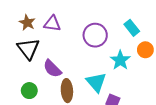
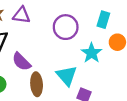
cyan rectangle: (132, 28) -> (103, 20), turned 56

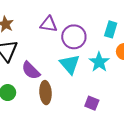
purple triangle: (21, 15) -> (49, 24), moved
cyan triangle: (67, 76) -> (70, 64), moved

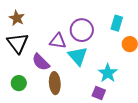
purple triangle: (49, 24) -> (58, 41), moved
cyan star: (99, 62) -> (108, 73), moved

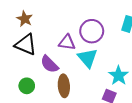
black triangle: (18, 43) -> (26, 45), turned -30

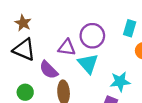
cyan star: (119, 76) -> (120, 82), turned 30

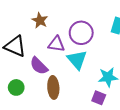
brown star: (23, 23) -> (40, 20), moved

